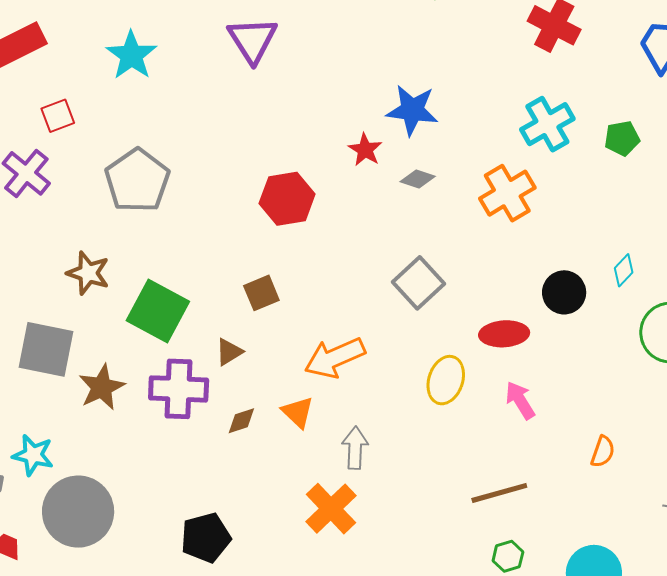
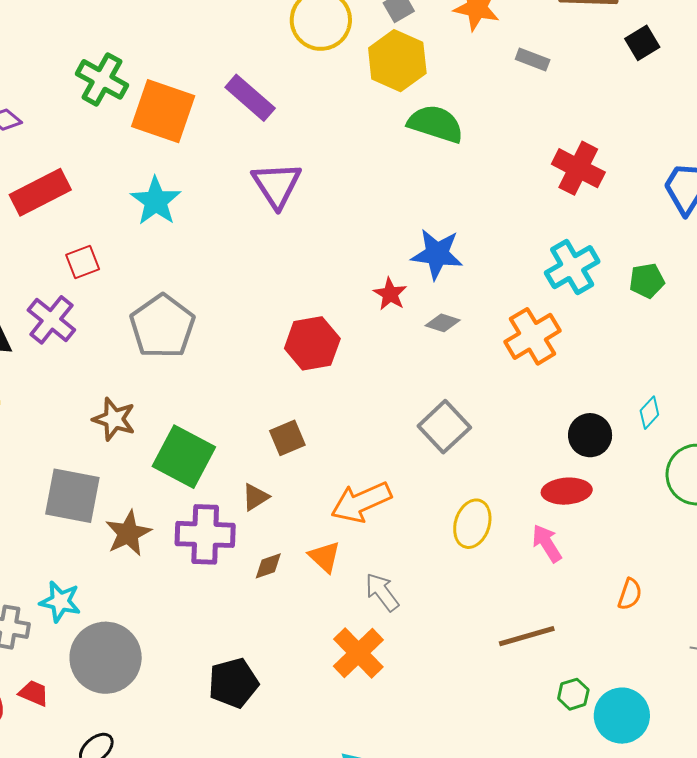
red ellipse: (504, 334) -> (567, 491), moved
gray arrow: (355, 448) -> (382, 592), turned -39
green hexagon: (508, 556) -> (573, 694), moved

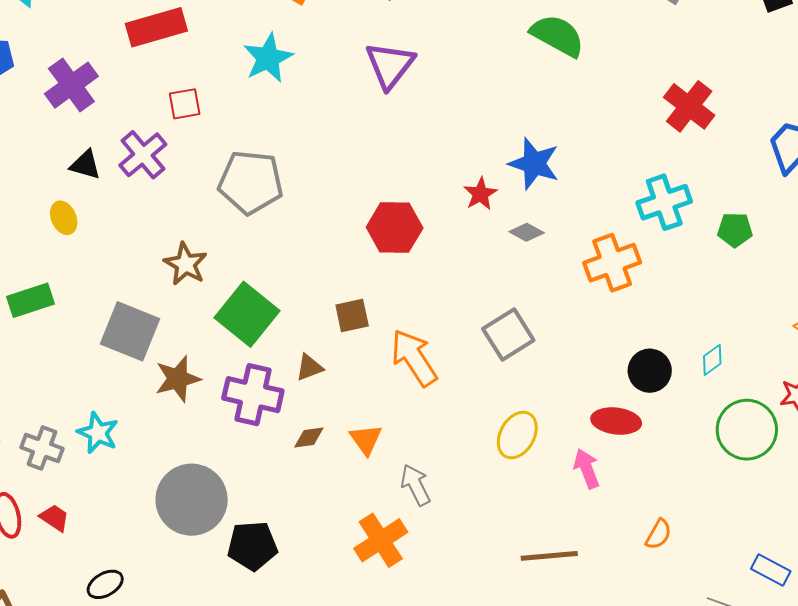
gray pentagon: (162, 326) -> (251, 182), turned 30
orange arrow: (361, 502) -> (414, 358), moved, turned 70
gray circle: (106, 658) -> (192, 500), moved

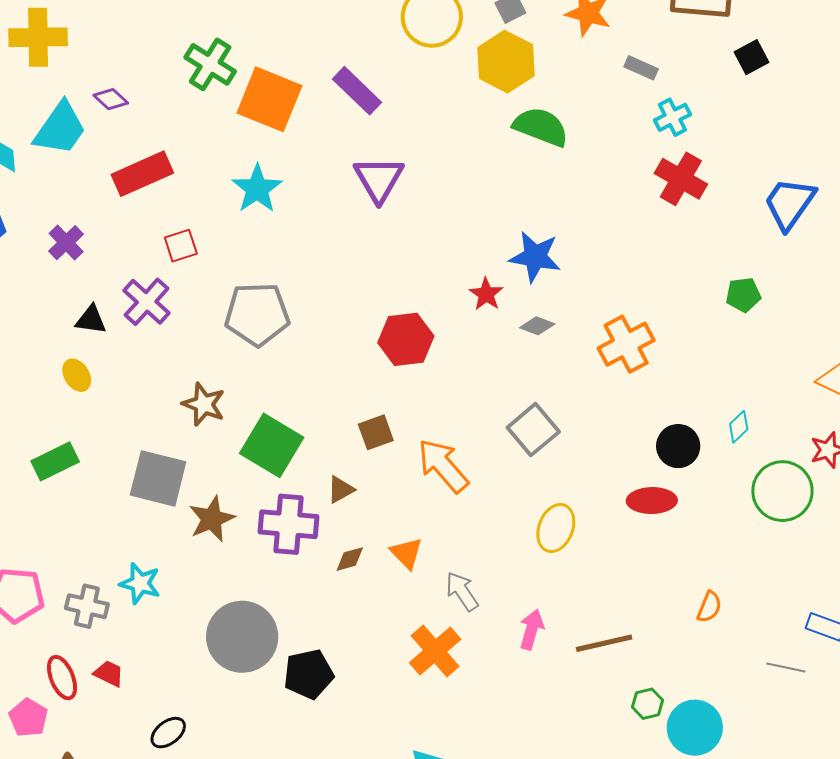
purple cross: (71, 85) -> (66, 243), size x0.7
cyan cross: (664, 202) -> (672, 117), moved, size x0.7
pink arrow: (587, 469) -> (532, 629), moved, turned 45

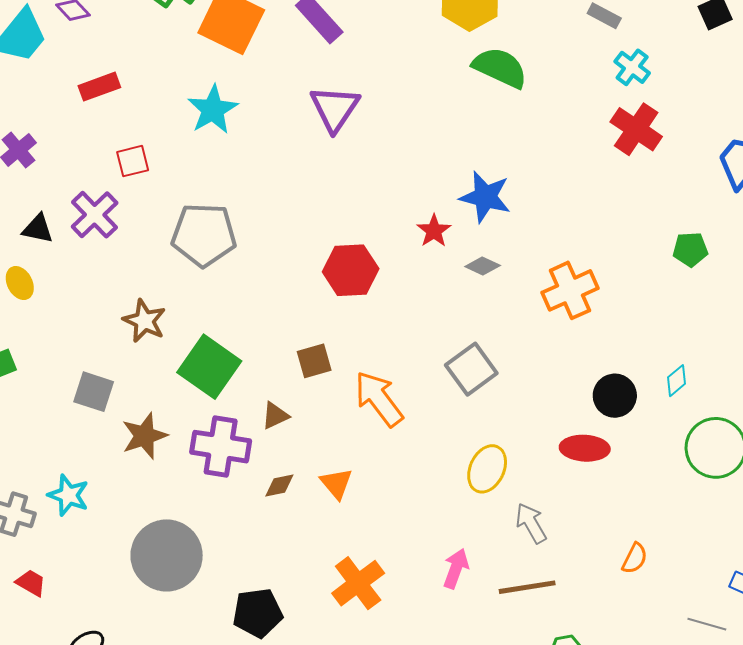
cyan cross: (672, 117) -> (632, 67), turned -30
red rectangle: (142, 174) -> (99, 87), size x0.7
gray square: (158, 478) -> (94, 392), size x0.7
gray arrow: (462, 591) -> (531, 523), moved
black pentagon: (309, 674) -> (258, 613), moved

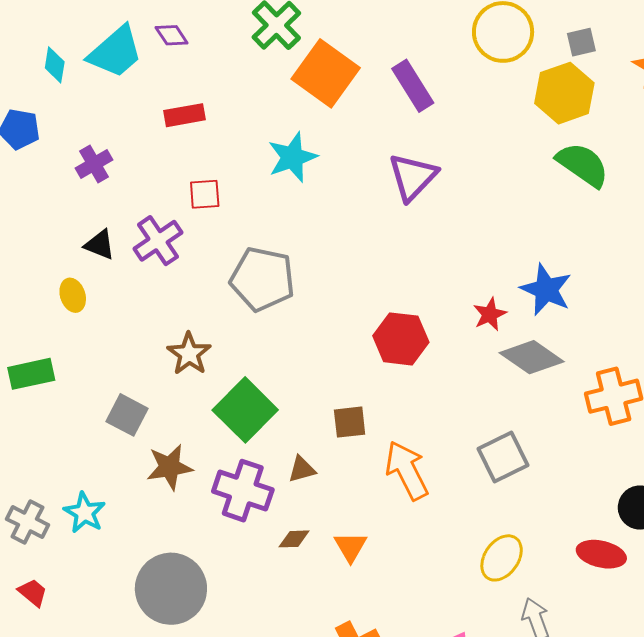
gray diamond: (483, 266) -> (532, 357), size x1.8

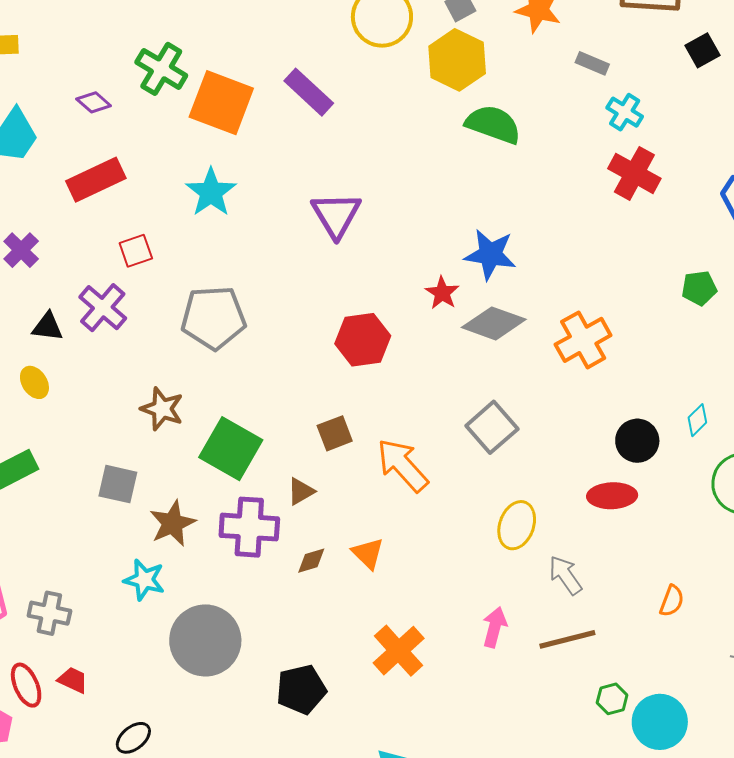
purple diamond: (172, 35) -> (94, 102), moved
red rectangle: (185, 115) -> (96, 180), size x1.4
purple triangle: (413, 177) -> (336, 215), moved
cyan star: (85, 513) -> (144, 580), moved

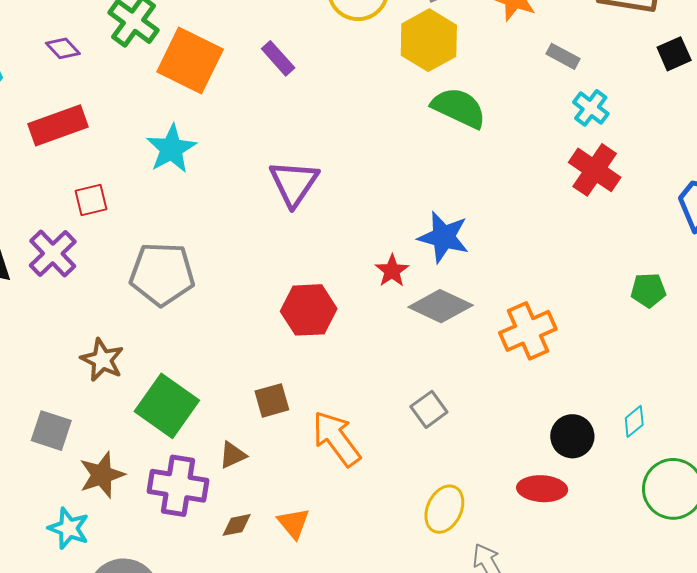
purple rectangle: (309, 92) -> (278, 58), size x0.7
gray square: (492, 427) -> (429, 409), size x0.7

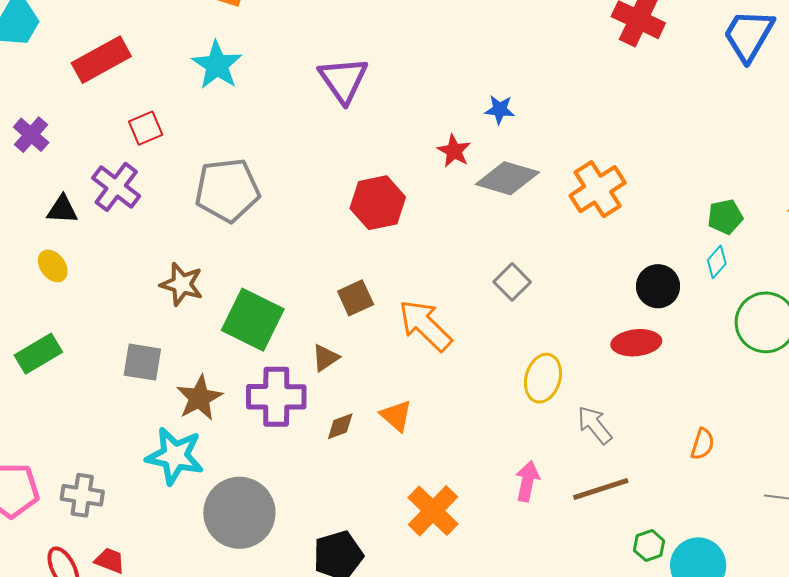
blue star: (444, 237) -> (500, 110), size x0.6
green pentagon: (648, 290) -> (725, 217), moved
cyan star: (69, 528) -> (175, 456), size x1.4

